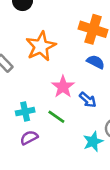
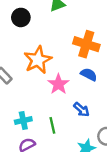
pink star: (63, 87) -> (58, 84), moved
green line: (56, 117) -> (52, 125), turned 42

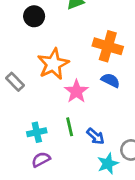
blue arrow: (81, 110) -> (95, 136), moved
green line: (52, 125) -> (70, 127), moved

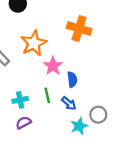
blue semicircle: (110, 80) -> (72, 80), moved, turned 56

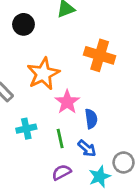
cyan cross: (20, 100) -> (26, 129), moved
purple semicircle: (23, 123) -> (62, 172), moved

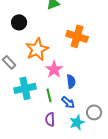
black circle: (23, 24) -> (19, 22), moved
cyan cross: (26, 129) -> (25, 88), size x1.5
purple semicircle: (62, 172) -> (50, 119), turned -64

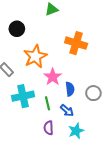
gray circle: (94, 112) -> (93, 93), moved

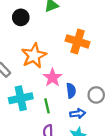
black circle: (17, 29) -> (21, 17), moved
blue arrow: (67, 110) -> (78, 114), moved, turned -48

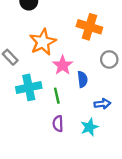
gray circle: (96, 95) -> (109, 59), moved
blue arrow: (78, 114) -> (102, 104), moved

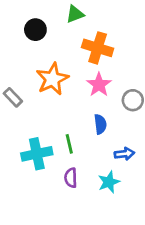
orange cross: (89, 27) -> (98, 48), moved
pink star: (63, 65) -> (99, 85), moved
cyan cross: (29, 87) -> (37, 154), moved

